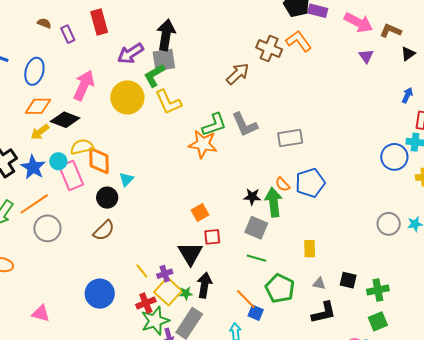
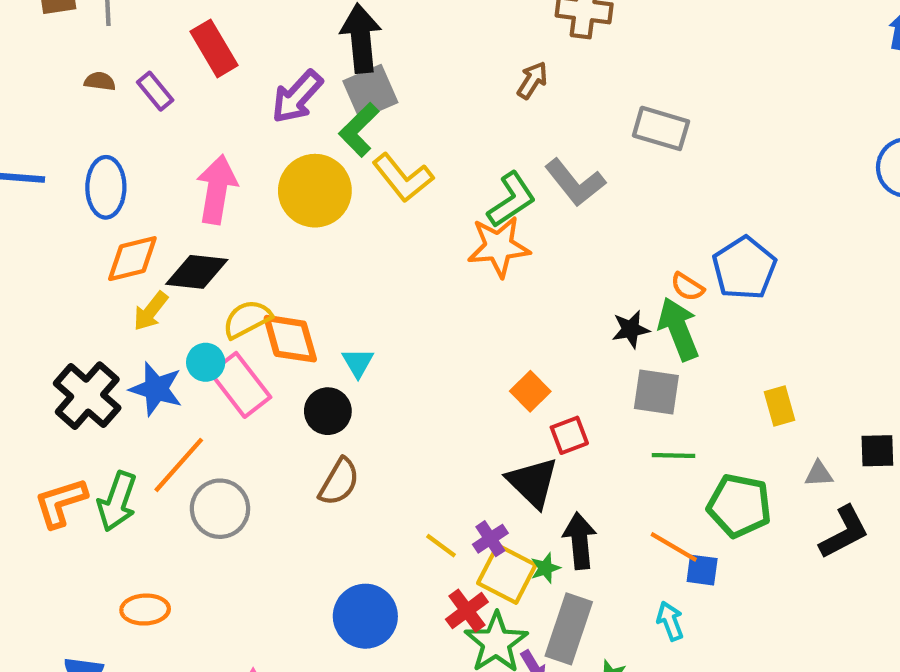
brown arrow: (238, 74) -> (532, 80), size x0.7
gray rectangle: (290, 138) -> (661, 128), moved, turned 40

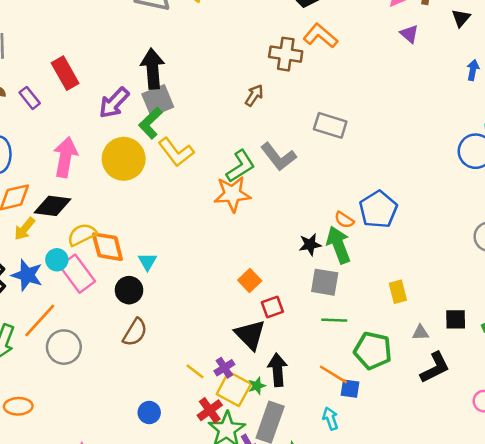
blue circle: (365, 616) -> (149, 413), size x0.6

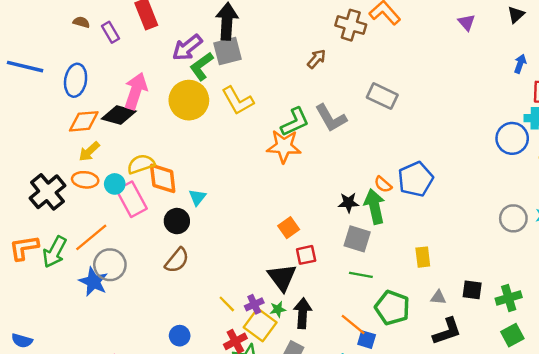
green L-shape: (150, 123) -> (202, 66), moved
black diamond: (52, 206) -> (119, 115), moved
blue star: (27, 275) -> (93, 282), moved
green star: (257, 386) -> (278, 309), moved
orange ellipse: (18, 406) -> (85, 180), moved

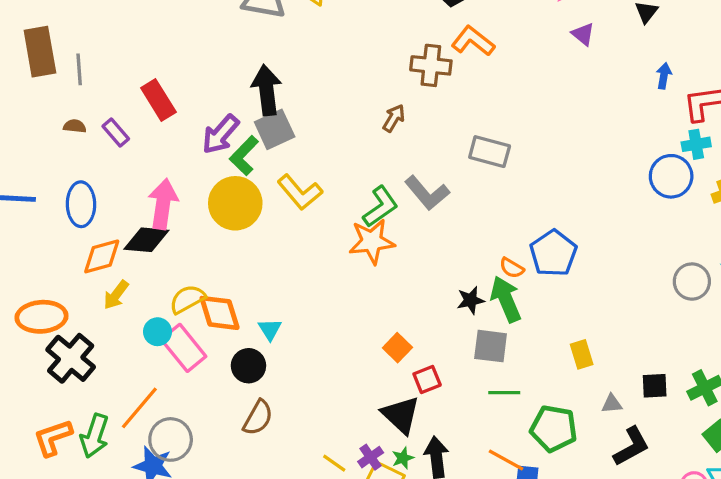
orange ellipse: (85, 180) -> (42, 317), moved, size x1.4

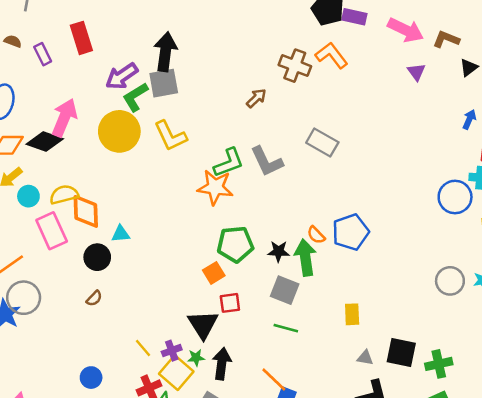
cyan triangle: (270, 329) -> (121, 234), turned 42
cyan circle: (158, 332) -> (28, 196), moved
black square: (655, 386) -> (401, 353), size x1.4
brown semicircle: (258, 418) -> (94, 298), size x0.6
green pentagon: (554, 429) -> (235, 244), moved, turned -30

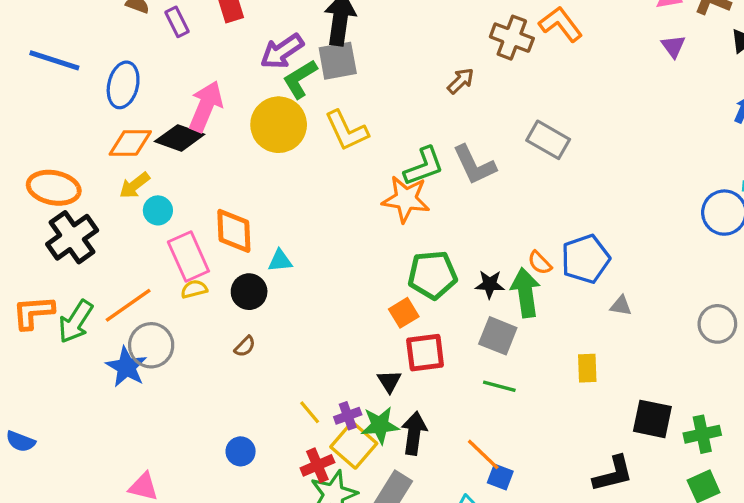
yellow semicircle: (64, 195) -> (194, 289), moved, size x0.7
red square: (230, 303) -> (425, 353), size x1.4
black triangle: (203, 324) -> (389, 381), size x0.6
green star: (196, 358) -> (380, 425), size x1.6
gray triangle: (365, 358) -> (621, 306), moved

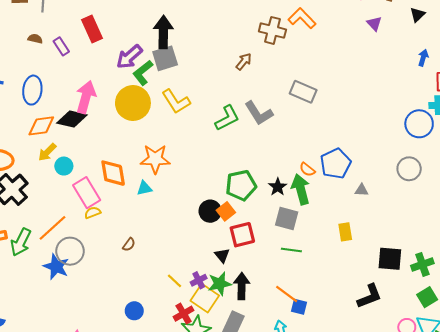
orange star: (406, 199) -> (155, 159), moved
black star: (490, 284) -> (278, 187), turned -30
black circle: (249, 292) -> (210, 211), moved
gray circle: (717, 324) -> (409, 169), moved

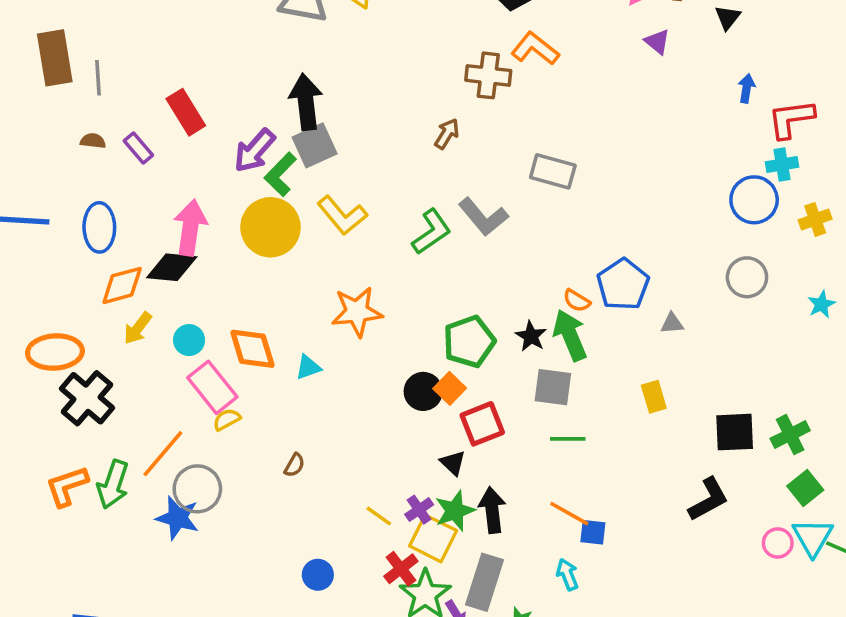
orange star: (155, 159) -> (357, 312), moved
cyan circle: (64, 166) -> (189, 340), moved

